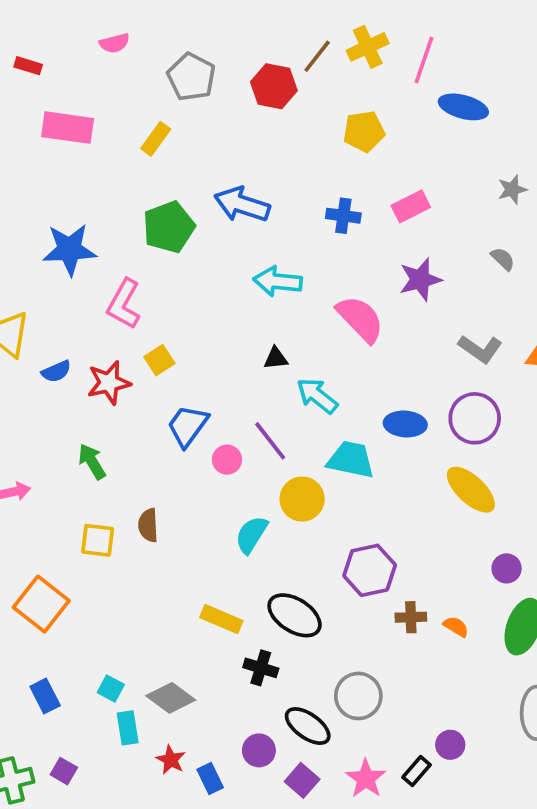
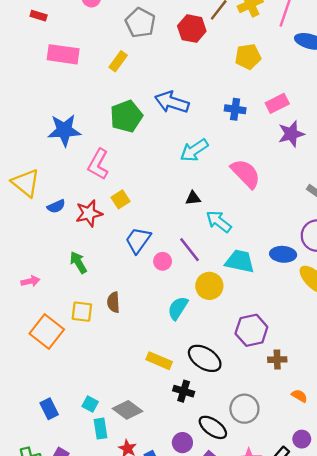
purple star: (420, 280) -> (291, 134), moved
cyan arrow: (278, 281) -> (194, 150), turned -40
blue ellipse: (405, 424) -> (283, 254), moved
orange square: (41, 604) -> (47, 331), moved
orange semicircle: (456, 627) -> (299, 396), moved

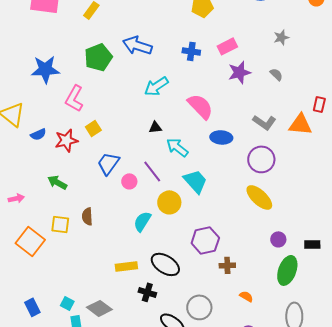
blue ellipse: (283, 254) -> (221, 137), moved
cyan trapezoid: (240, 261) -> (195, 181), turned 36
green arrow: (78, 262) -> (57, 182), turned -30
yellow rectangle: (159, 361) -> (126, 266), turned -30

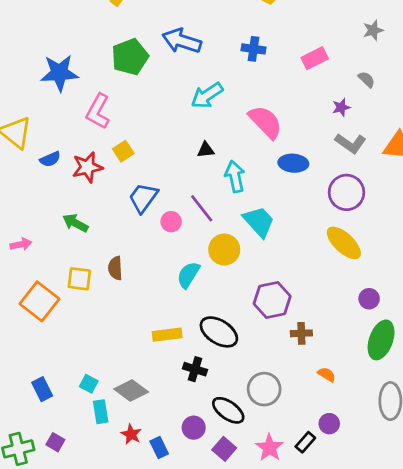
pink rectangle: (227, 46) -> (315, 58), moved
purple star: (239, 72) -> (341, 107), moved, size x0.6
cyan arrow: (177, 147) -> (235, 176), turned 40

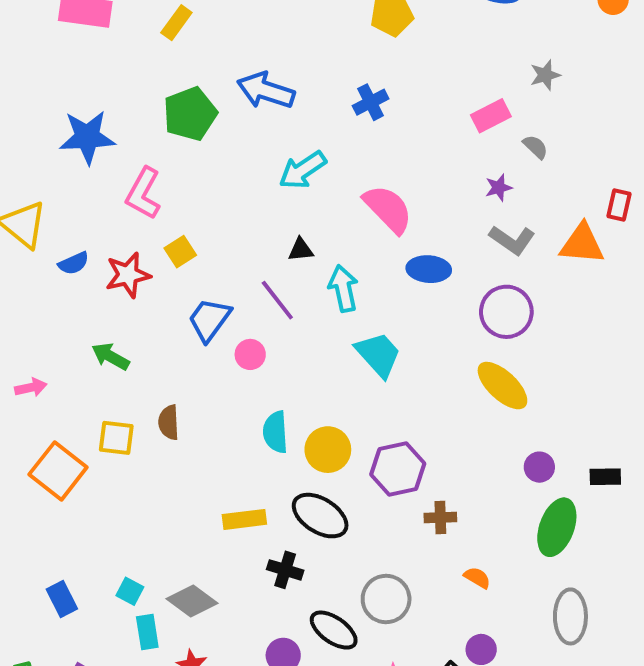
blue cross: (253, 49) -> (371, 102), turned -35
pink rectangle: (315, 58) -> (491, 116), moved
purple line: (202, 208) -> (277, 300), moved
yellow circle: (224, 250) -> (328, 450), moved
cyan semicircle: (188, 275) -> (275, 432), turned -36

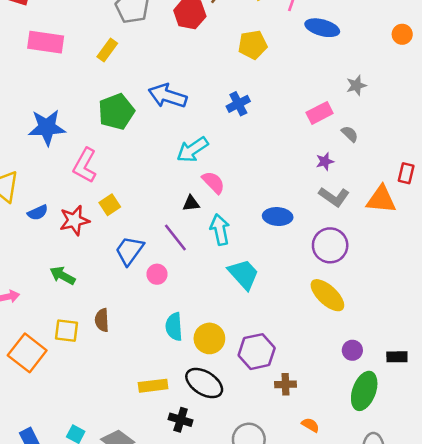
pink semicircle: (388, 209) -> (213, 182), moved, size x0.7

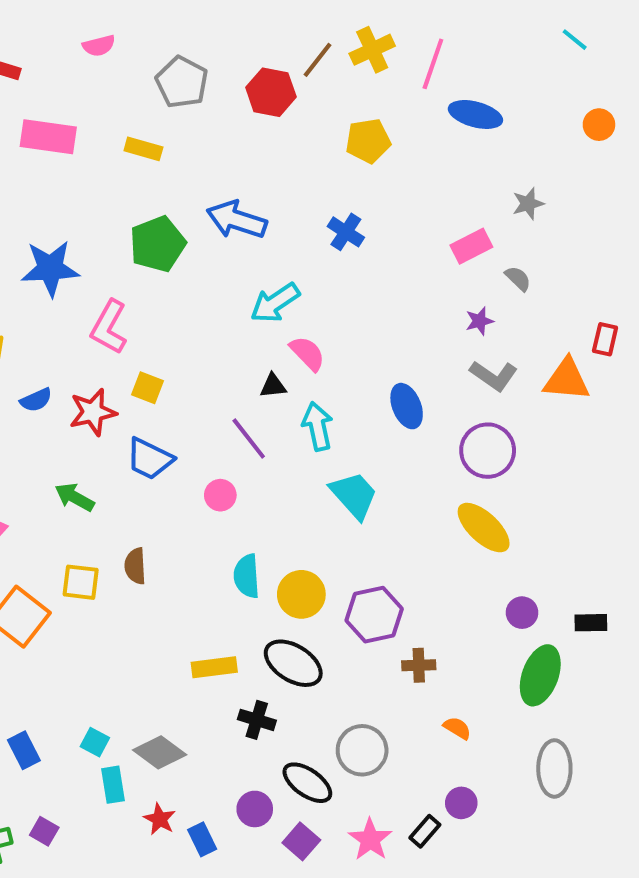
yellow rectangle: (107, 50) -> (143, 149), turned 70
blue cross: (238, 104) -> (346, 232), turned -30
yellow square: (110, 205) -> (147, 388), turned -36
blue ellipse: (278, 217) -> (407, 406), turned 64
blue trapezoid: (129, 251) -> (149, 459), moved, turned -100

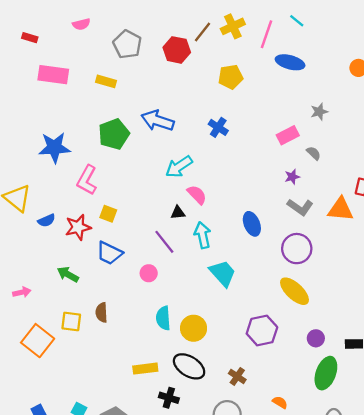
cyan line: (575, 40) -> (297, 21), moved
purple hexagon: (374, 615) -> (262, 330), moved
brown cross: (419, 665) -> (237, 376), moved, turned 36

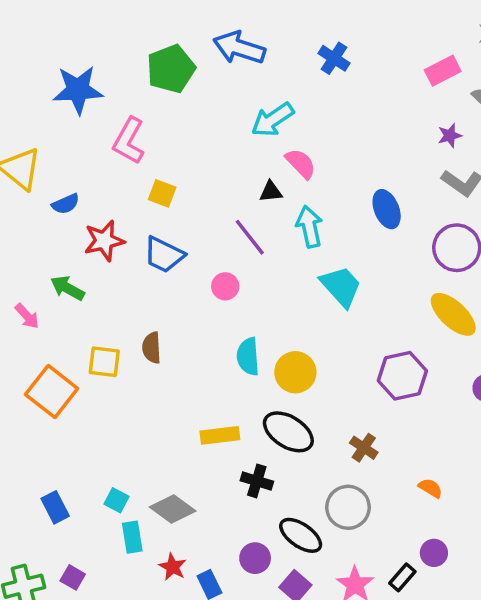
red star: (78, 227) -> (104, 241), moved
green arrow: (68, 274) -> (67, 288), moved
pink arrow: (22, 292) -> (27, 316), turned 60

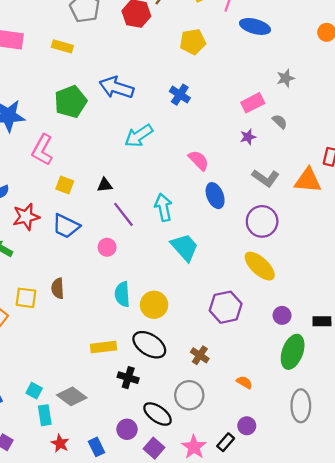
purple star: (450, 135) -> (248, 137), moved
pink semicircle: (301, 164) -> (199, 160), moved
black triangle: (271, 192) -> (105, 185), moved
red star: (173, 567) -> (60, 443), moved

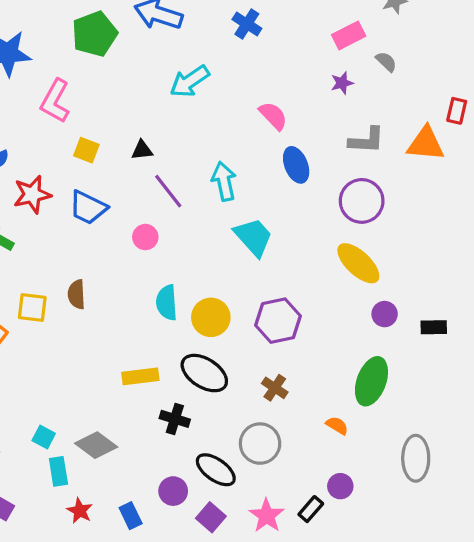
gray L-shape: (266, 178) -> (367, 140), turned -32
purple hexagon: (226, 307) -> (278, 321), moved
purple circle: (282, 315) -> (385, 314), moved
black rectangle: (322, 321) -> (434, 327), moved
green ellipse: (293, 352) -> (371, 381), moved

